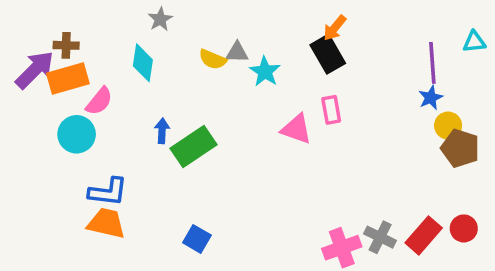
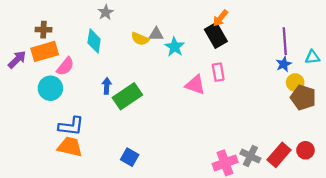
cyan triangle: (474, 42) -> (312, 57), moved
purple arrow: (35, 70) -> (17, 59), moved, size x0.7

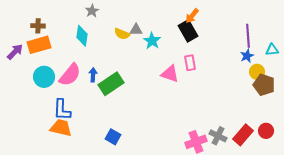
pink semicircle: (65, 66) -> (70, 75), moved, size x1.4
blue L-shape: (71, 126) -> (62, 110), turned 85

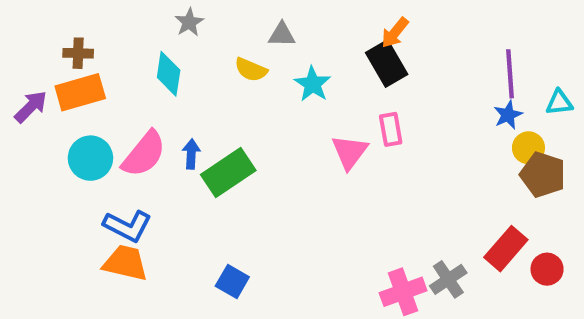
gray triangle: (136, 30) -> (282, 35), moved
pink triangle: (170, 74) -> (350, 152), turned 48
blue L-shape: (62, 110) -> (127, 226), turned -65
red rectangle: (243, 135) -> (506, 249), moved
gray cross: (218, 136) -> (448, 279), turned 30

